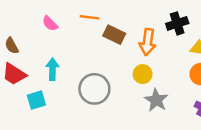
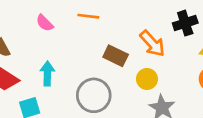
brown rectangle: (114, 35) -> (116, 56), moved
orange arrow: (148, 42) -> (152, 44), turned -50

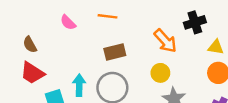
brown rectangle: (116, 56) -> (115, 52), moved, turned -40
cyan arrow: (47, 74) -> (79, 85), moved

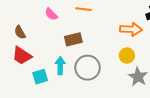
orange arrow: (165, 41) -> (131, 29), turned -45
brown rectangle: (115, 52) -> (73, 39), moved

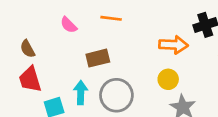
red trapezoid: (22, 56) -> (30, 79), turned 40

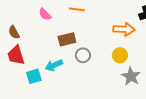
cyan arrow: (81, 93) -> (54, 65), turned -114
gray circle: (116, 95) -> (83, 55), moved, size x0.6

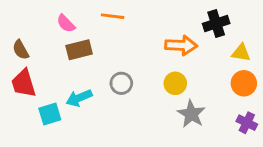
brown rectangle: (67, 39) -> (79, 50), moved

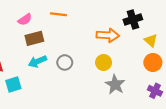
pink semicircle: (66, 24) -> (25, 19), turned -80
yellow triangle: (241, 53) -> (151, 40), turned 32
cyan arrow: (79, 98) -> (37, 61), moved

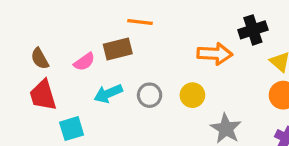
pink semicircle: (25, 19) -> (84, 62), moved
brown rectangle: (34, 38) -> (118, 49), moved
yellow circle: (104, 62) -> (192, 95), moved

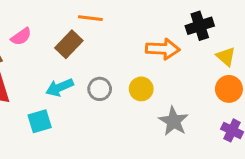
brown rectangle: (118, 49) -> (69, 44), turned -32
pink semicircle: (84, 62) -> (21, 37), moved
cyan square: (72, 129) -> (40, 121), moved

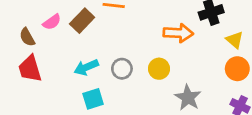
brown rectangle: (69, 44) -> (82, 21), moved
cyan square: (40, 121) -> (93, 99), moved

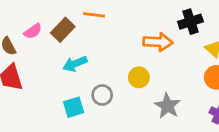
cyan arrow: (86, 67) -> (75, 64), moved
gray circle: (122, 69) -> (102, 95), moved

